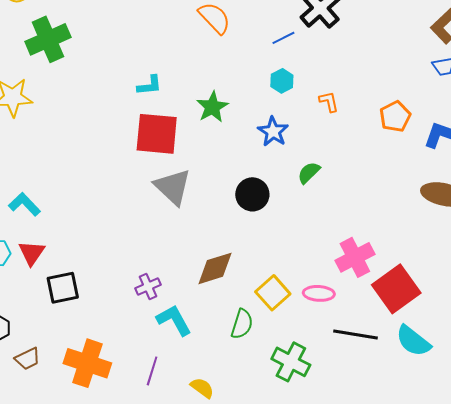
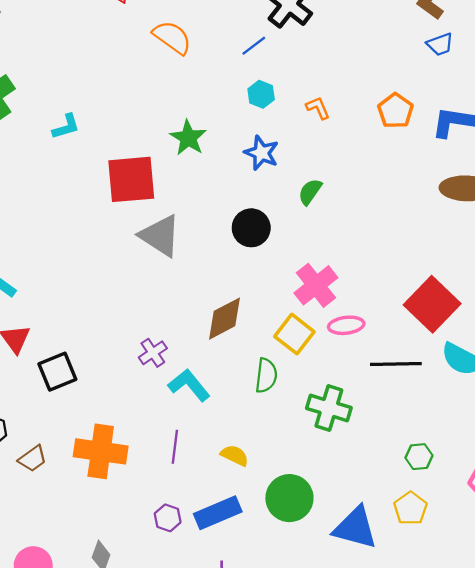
cyan L-shape: (150, 85) -> (66, 127), moved
pink cross: (355, 257) -> (316, 285), moved

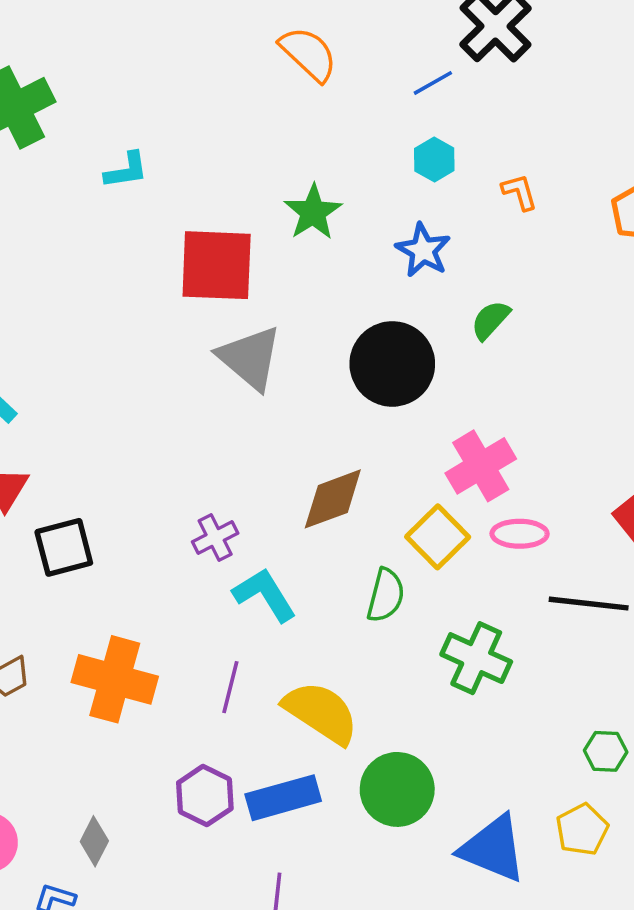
black circle: (251, 228) -> (392, 364), size x1.4
yellow semicircle: (235, 455) -> (321, 712), size x1.8
purple hexagon: (168, 518) -> (205, 796), size x1.4

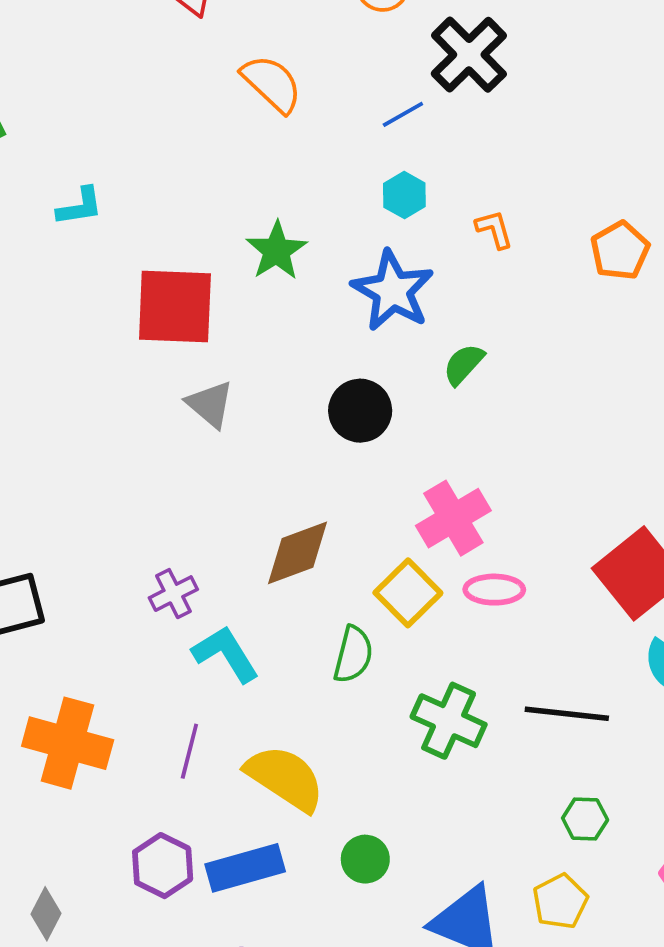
blue star: (423, 250) -> (393, 291), size x1.4
gray triangle: (250, 358) -> (210, 404), size x0.7
black circle: (392, 364) -> (360, 411), size x0.7
black line: (589, 604) -> (567, 714), moved
green circle: (397, 789) -> (365, 859), size x0.6

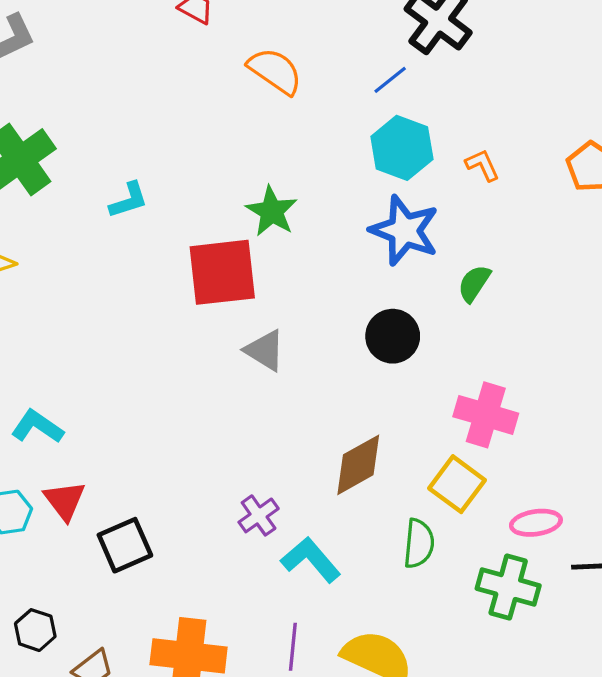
cyan hexagon: (404, 195) -> (402, 148), size x1.6
green star: (277, 251) -> (272, 211), moved
pink cross: (453, 518) -> (486, 415), turned -34
pink ellipse: (494, 590) -> (536, 523), moved

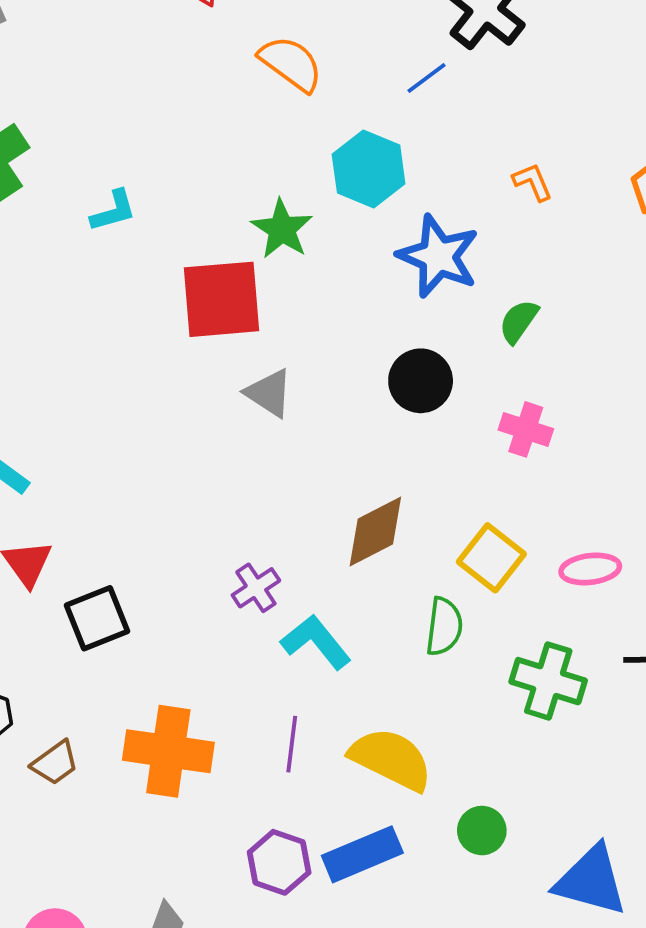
cyan hexagon: (402, 148) -> (369, 169), moved
pink cross: (486, 415) -> (526, 429), moved, size x0.7
pink ellipse: (536, 523) -> (590, 569), moved

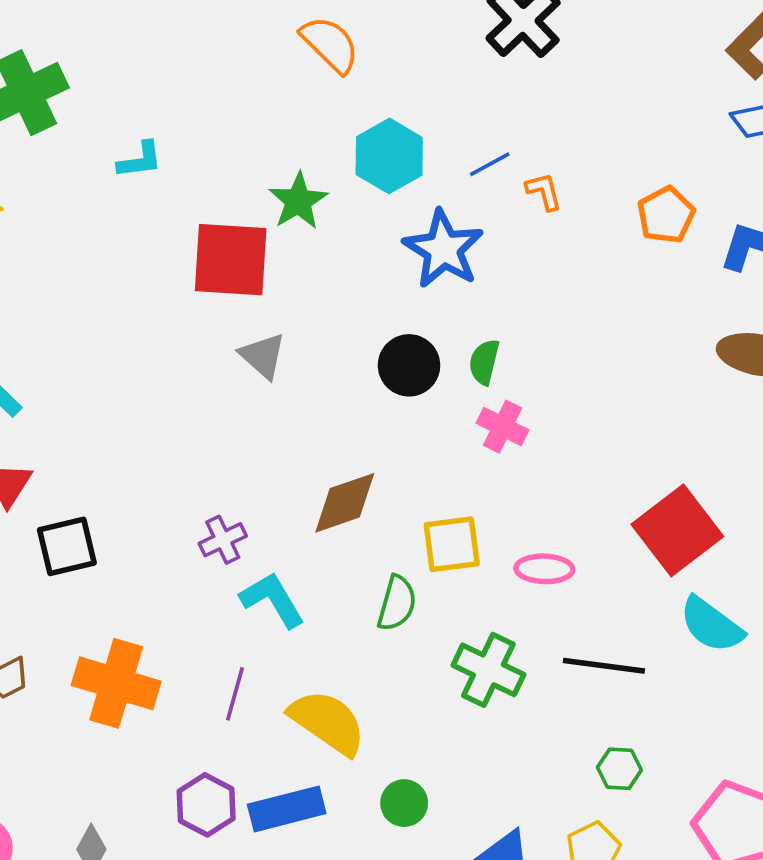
blue line: (427, 78) -> (490, 164), moved
green semicircle: (519, 321) -> (484, 362), moved, turned -30
yellow square: (491, 558) -> (452, 544), turned 36

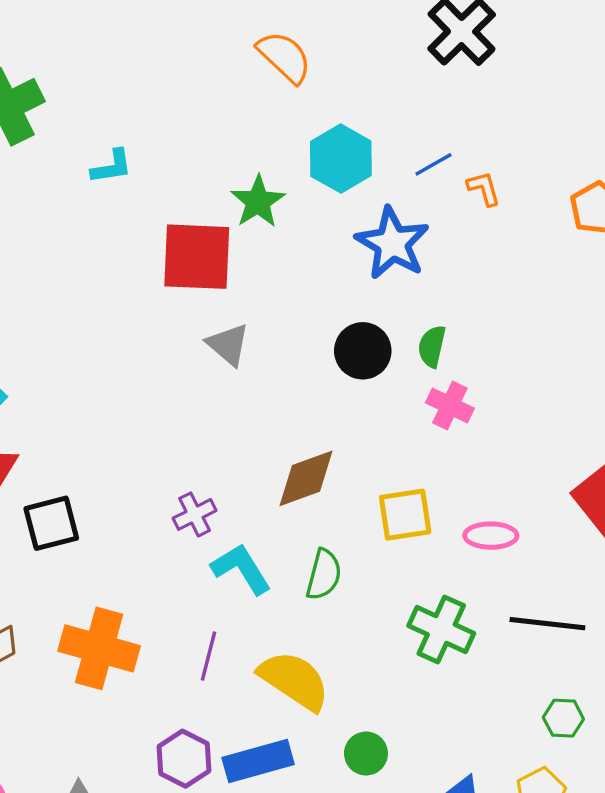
green semicircle: (397, 603) -> (324, 575), moved

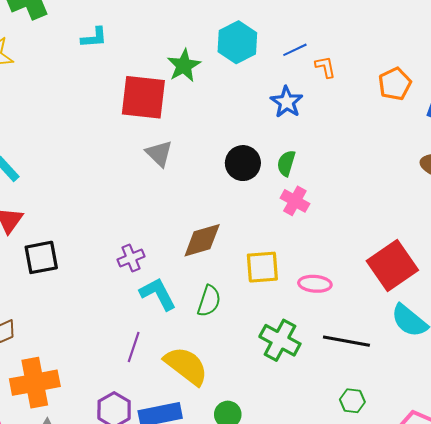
blue star: (392, 243) -> (287, 102), moved, size x0.7
orange cross: (99, 648) -> (35, 383), moved, turned -30

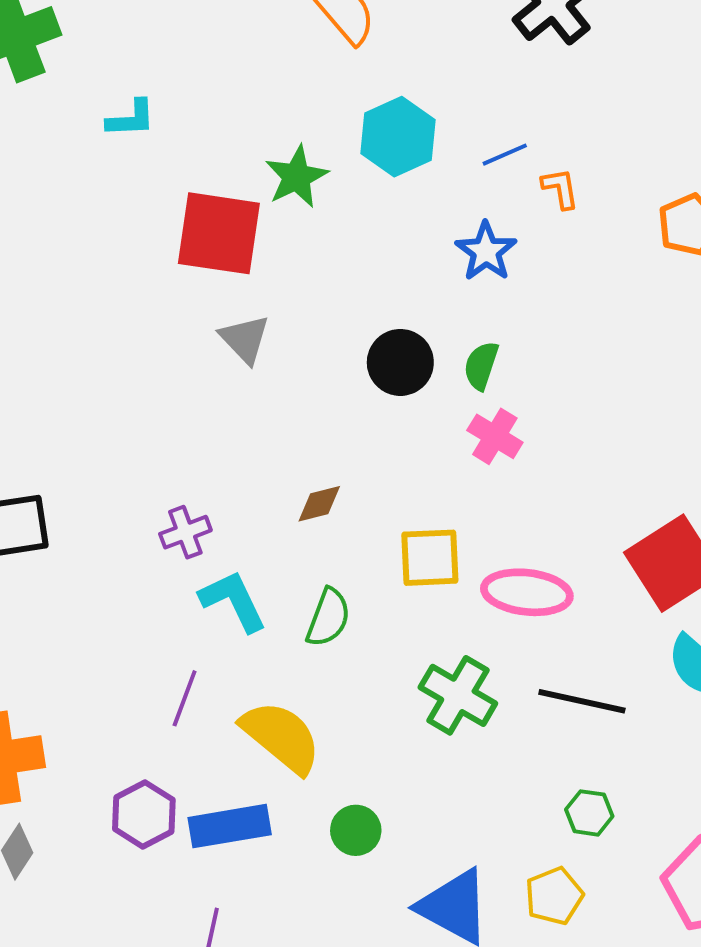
brown diamond: (202, 240) -> (319, 504), size x0.6
pink ellipse: (315, 284) -> (527, 592), size x1.4

